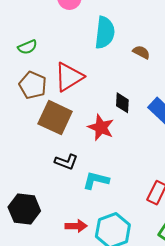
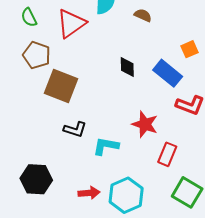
green semicircle: (27, 47) -> (29, 17), turned 90
red triangle: (69, 77) -> (71, 24), moved
red star: (101, 127) -> (145, 124), moved

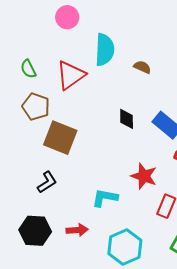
black L-shape: (75, 129) -> (47, 182), moved, turned -50
red arrow: (89, 193) -> (77, 230), moved

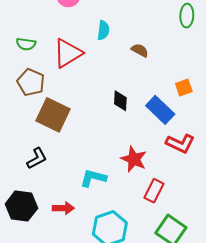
cyan semicircle: (105, 50) -> (103, 30), size x0.6
green semicircle: (28, 69) -> (26, 44), turned -60

